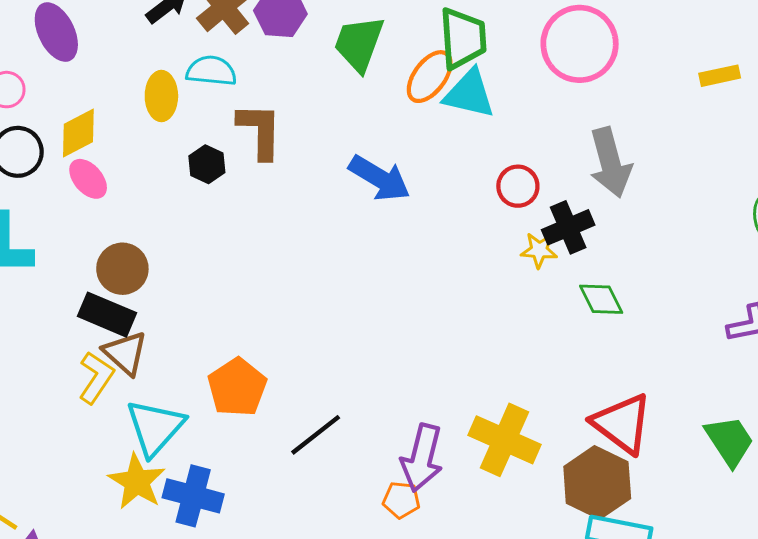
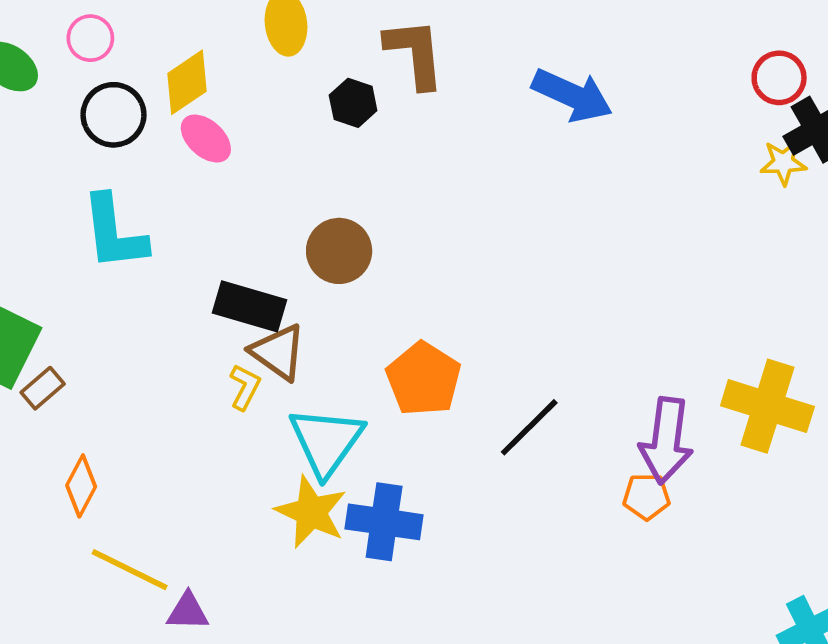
red circle: (518, 186) -> (779, 78), moved
brown circle: (122, 269) -> (339, 251), moved
yellow L-shape: (96, 377) -> (245, 387), size x0.7

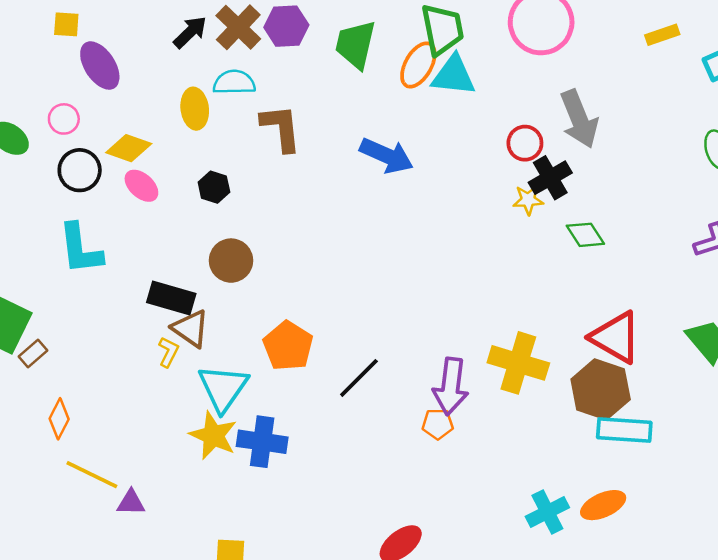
yellow diamond: (187, 82) -> (129, 148), turned 54
black hexagon: (353, 103) -> (214, 187), moved

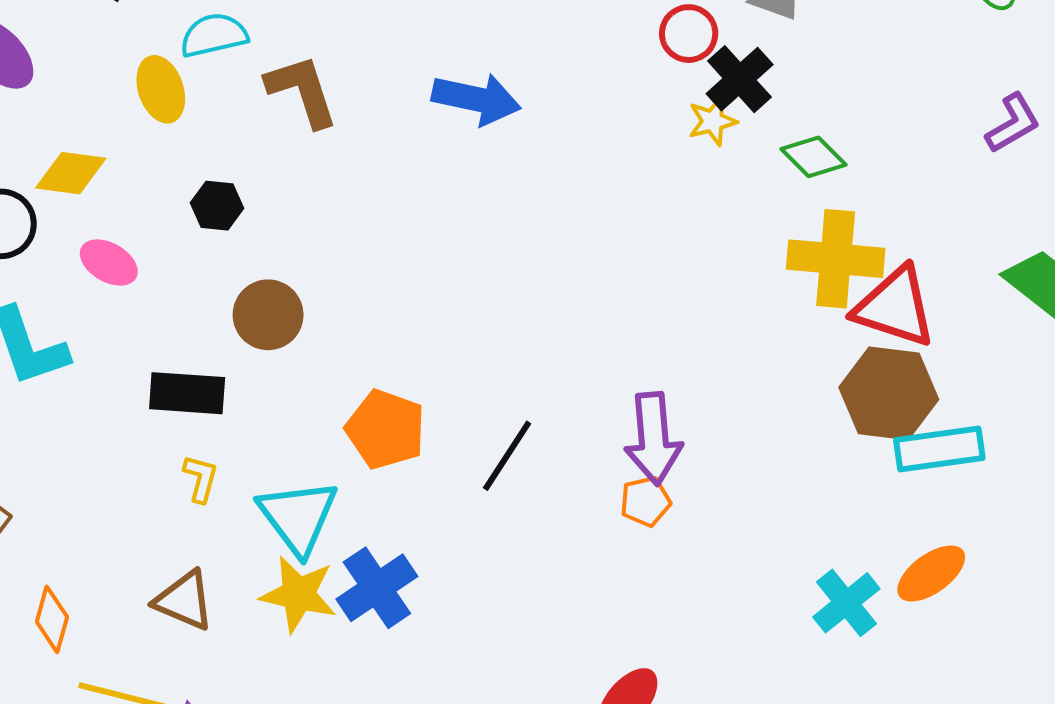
pink ellipse: (141, 186) -> (109, 263), moved
brown triangle: (191, 329) -> (184, 600), moved
yellow cross: (518, 363) -> (836, 259), moved
blue cross: (262, 442) -> (377, 588), turned -30

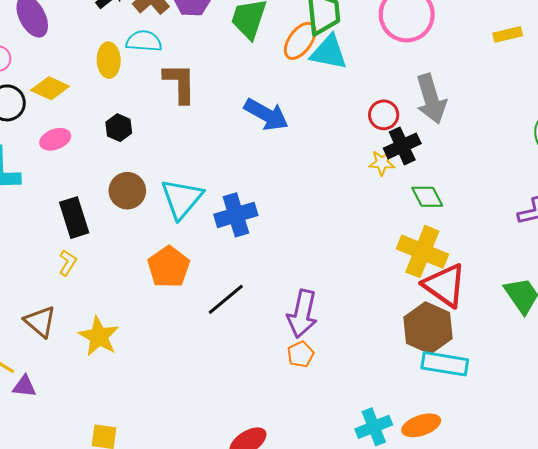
pink ellipse: (109, 263) -> (55, 139), turned -68
black rectangle: (187, 393) -> (74, 218), turned 51
orange pentagon: (645, 501) -> (301, 354), moved, turned -30
cyan triangle: (298, 517) -> (182, 199), moved
blue cross: (377, 588) -> (236, 215), moved

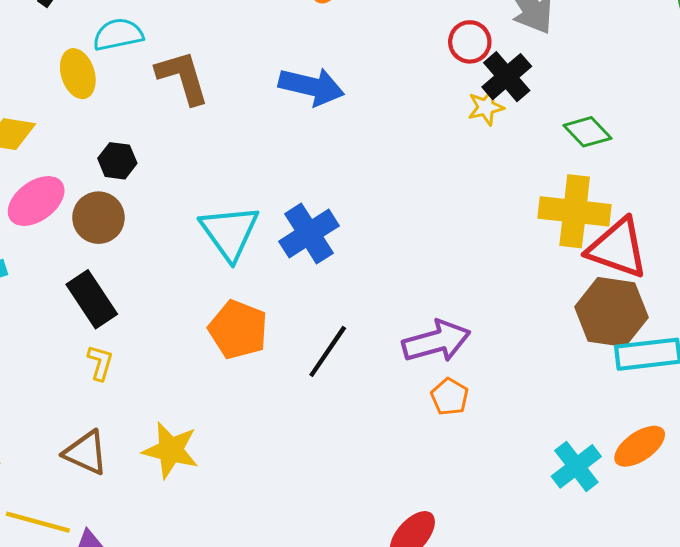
pink ellipse: (55, 139) -> (36, 201), size x1.4
brown circle: (127, 191) -> (98, 218), moved
green diamond: (427, 197) -> (587, 132), moved
purple arrow: (302, 314) -> (436, 341), turned -102

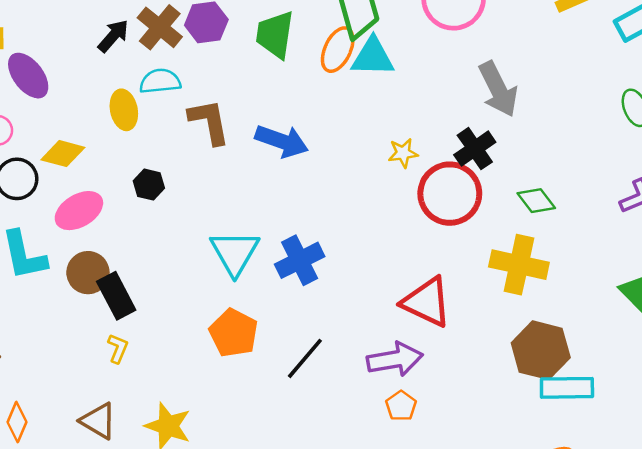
red circle: (470, 42) -> (450, 194), moved, size x1.8
blue arrow: (311, 86) -> (282, 141), moved
yellow star: (486, 107) -> (403, 153), moved
brown circle: (98, 218) -> (88, 273), moved
red triangle: (618, 248) -> (427, 302), moved

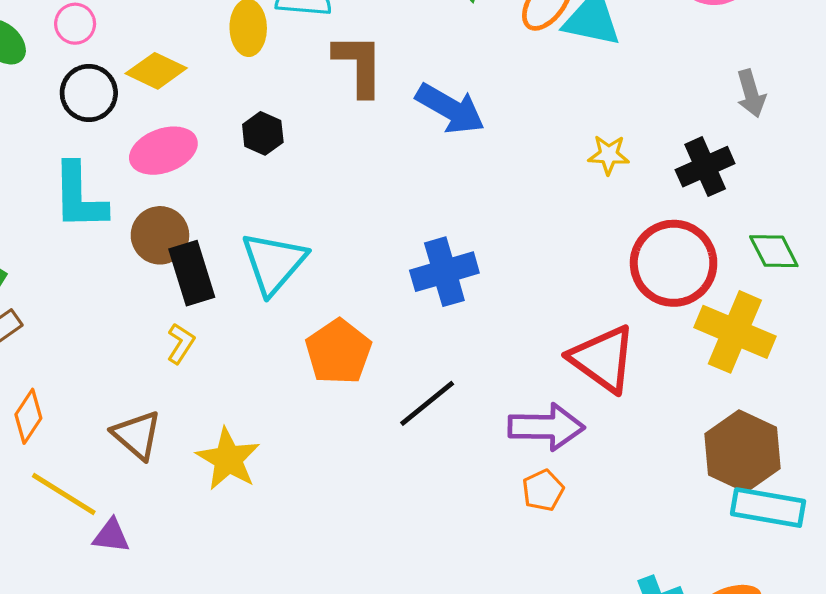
gray arrow: (498, 89) -> (751, 93), size x0.6
red circle: (450, 194) -> (674, 263), moved
cyan triangle: (235, 253) -> (274, 263), moved

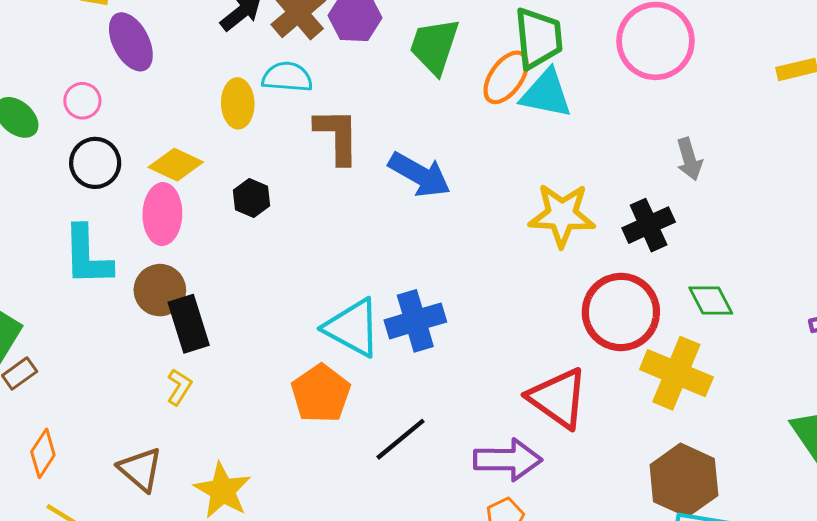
yellow diamond: (156, 71) -> (176, 165), moved
pink ellipse: (163, 151) -> (162, 214), turned -68
yellow star: (609, 155) -> (562, 215), size x1.8
cyan triangle: (274, 263) -> (353, 328), moved, turned -42

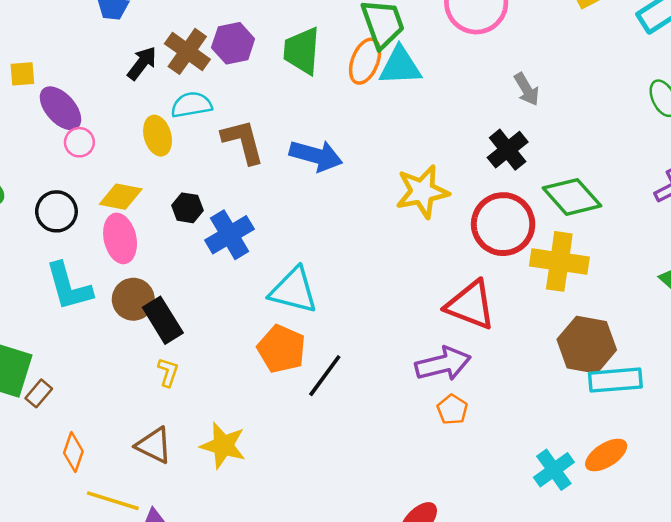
pink circle: (82, 101) -> (79, 142), moved
yellow star: (562, 215) -> (422, 192), moved
green diamond: (711, 300) -> (572, 197), size x1.5
blue cross: (415, 321) -> (230, 235), moved
black line: (401, 439) -> (325, 376), moved

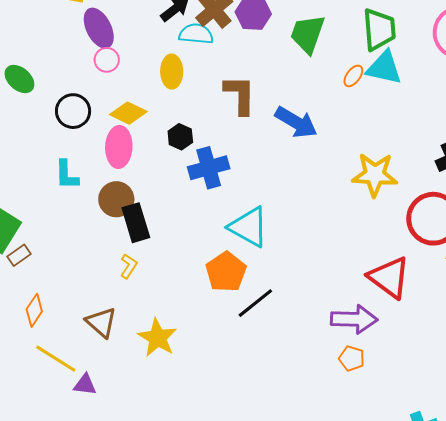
orange ellipse: (365, 61) -> (353, 76), moved, size x0.6
cyan semicircle: (191, 105) -> (196, 34), moved
cyan L-shape: (69, 287) -> (67, 175), size x0.7
orange pentagon: (452, 409) -> (352, 358), turned -30

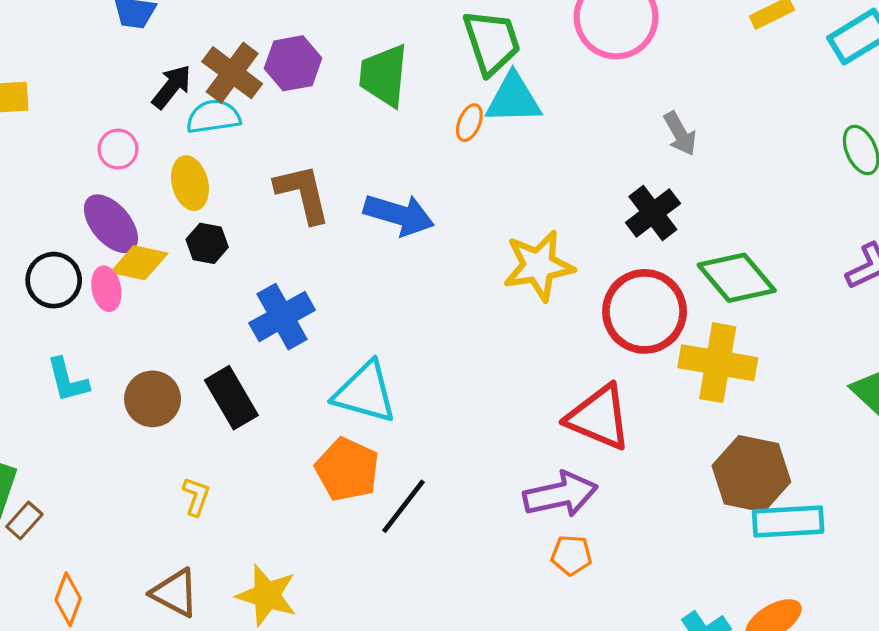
purple ellipse: (99, 28) -> (111, 224), moved
pink circle: (107, 60) -> (118, 149), moved
black hexagon: (180, 137) -> (207, 243), moved
pink ellipse: (119, 147) -> (106, 289), moved, size x0.7
black rectangle: (136, 223) -> (231, 398), moved

